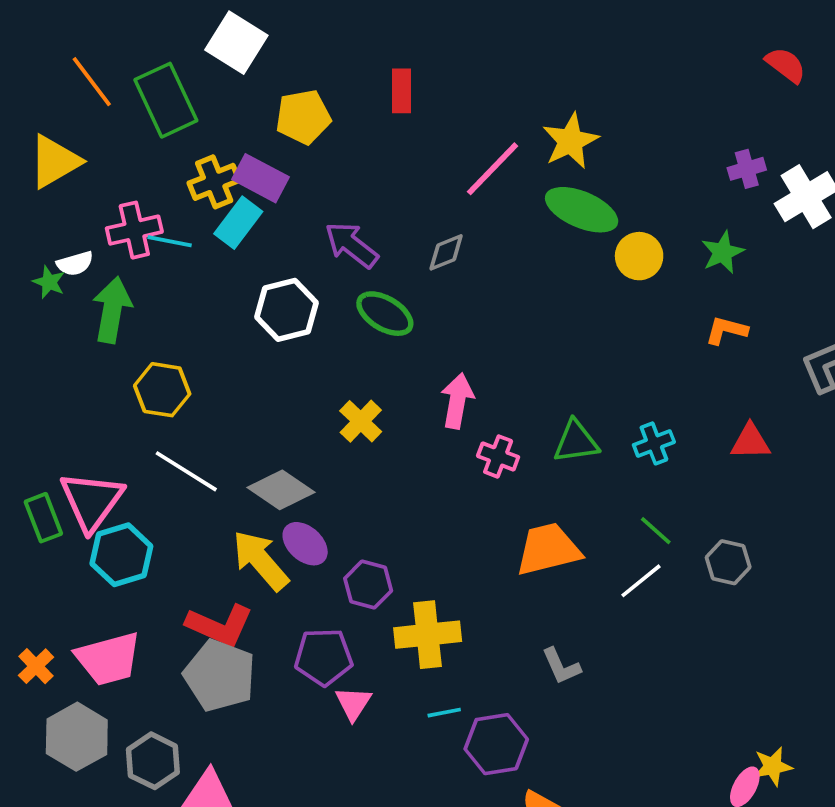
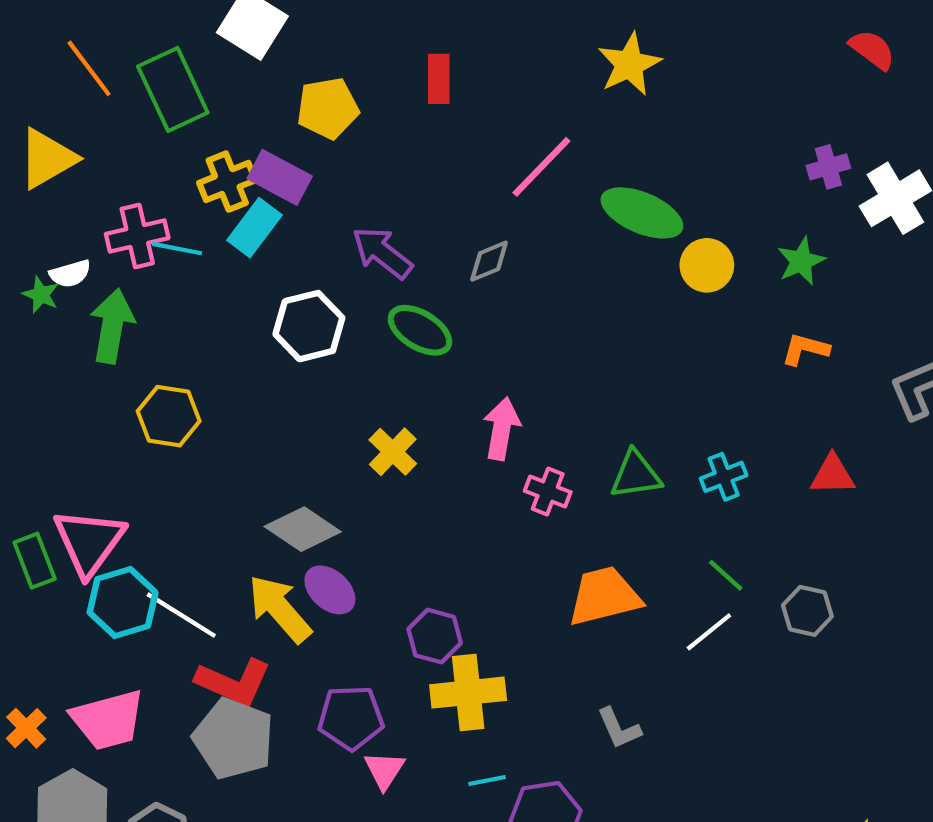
yellow star: (570, 141) -> (629, 64), moved
white line: (186, 471) -> (181, 615), moved
purple hexagon: (368, 585) -> (435, 636), moved

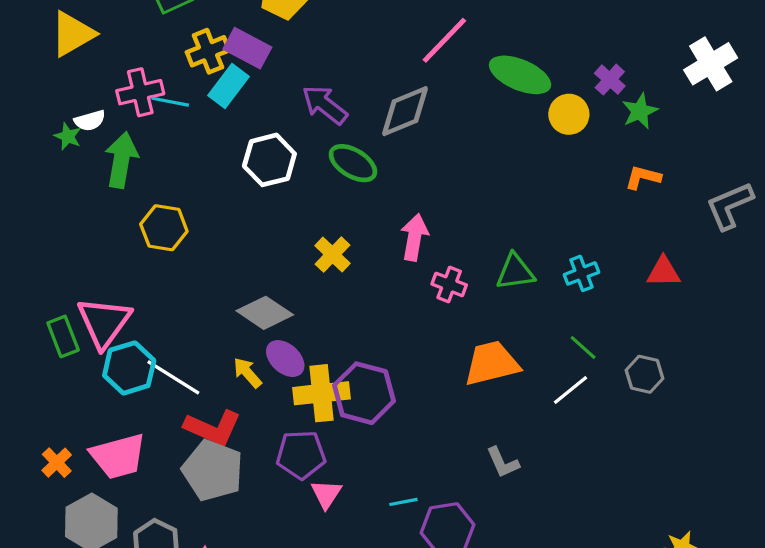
purple cross: (828, 167) -> (610, 80), moved, turned -32
gray diamond: (489, 261) -> (405, 111), size x1.6
yellow arrow: (280, 609) -> (247, 373), size x0.6
purple hexagon: (435, 636) -> (364, 393), size x1.5
yellow cross: (468, 693) -> (321, 393), moved

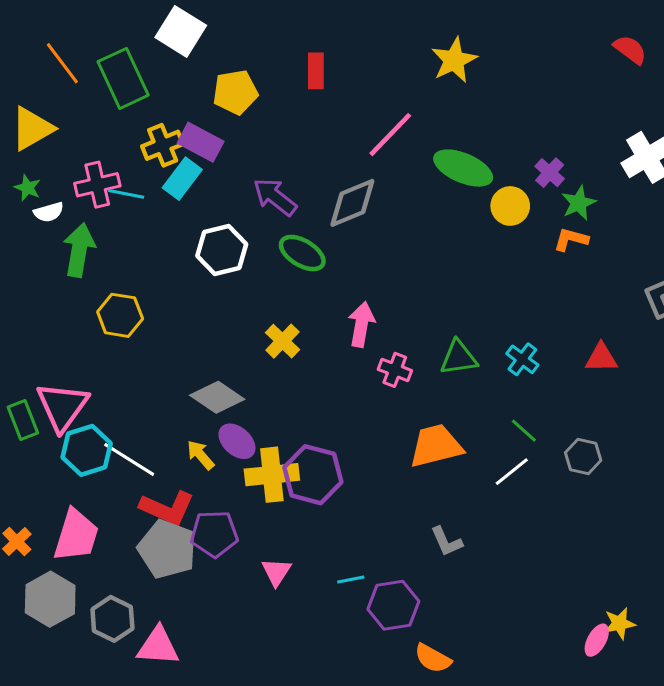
green star: (68, 136) -> (27, 188), moved
orange L-shape: (643, 177) -> (571, 239), moved
cyan cross: (581, 273) -> (522, 359), turned -32
purple pentagon: (301, 455) -> (214, 534), moved
pink trapezoid: (118, 456) -> (76, 535), turned -58

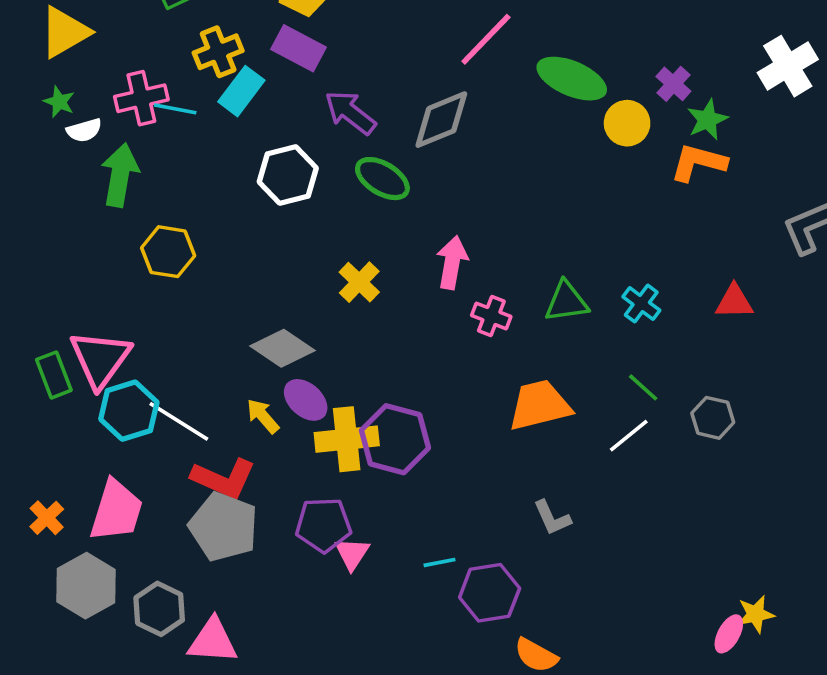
purple rectangle: (201, 142) -> (298, 48), moved
orange L-shape: (571, 239) -> (698, 162), size x1.4
purple pentagon: (214, 534) -> (323, 525), moved

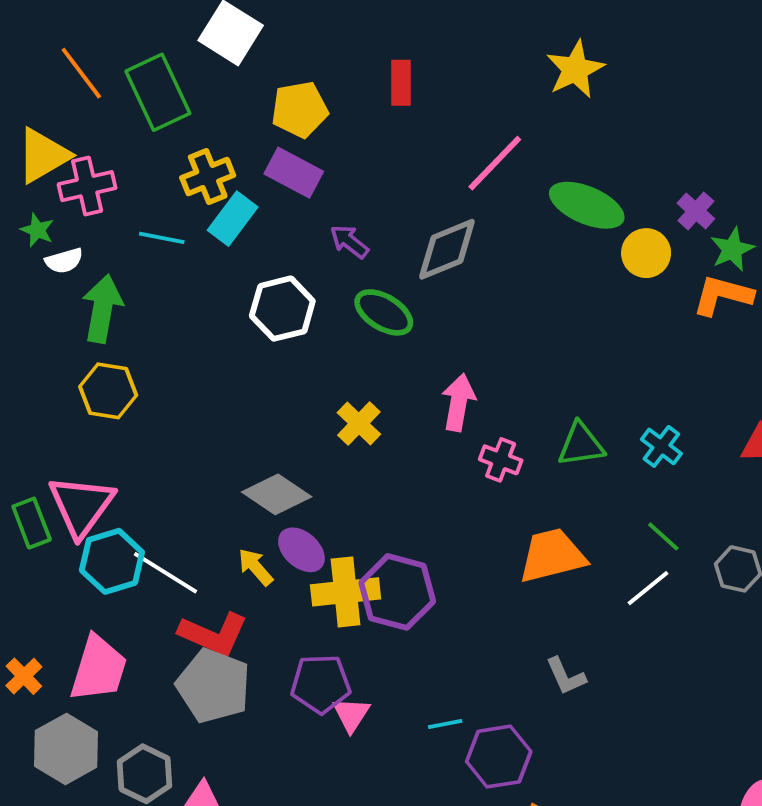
pink cross: (141, 98) -> (87, 186), moved
purple arrow: (350, 112) -> (349, 242), size x0.7
yellow hexagon: (168, 252) -> (108, 391), moved

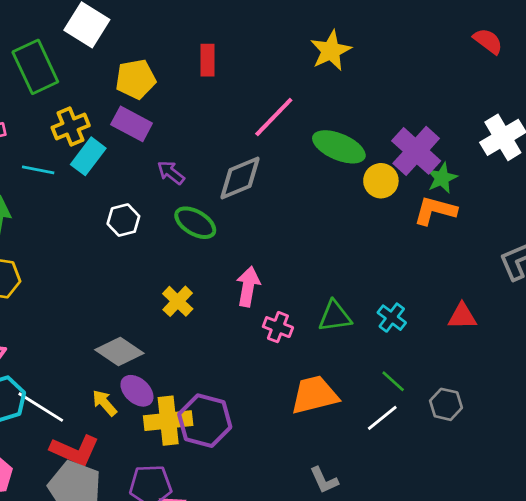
purple cross: (696, 211) -> (416, 151), size x1.8
white hexagon: (282, 309) -> (123, 220), size x0.7

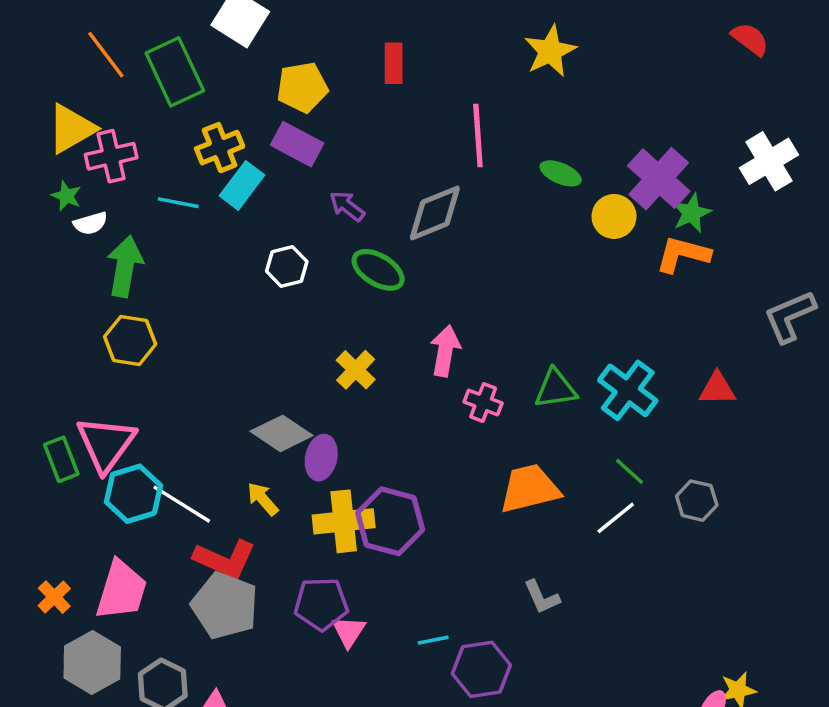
pink line: (274, 117) -> (478, 136), turned -48
green ellipse: (339, 147) -> (561, 173), size x0.6
cyan cross: (392, 318) -> (628, 390), size x1.6
purple ellipse: (137, 391) -> (321, 458), moved, turned 60

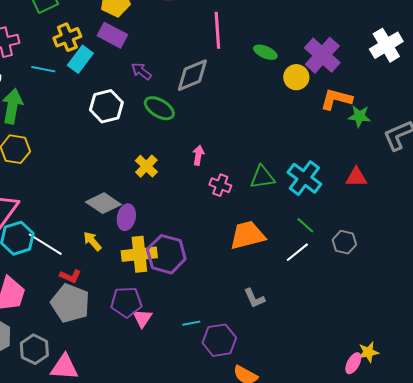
green star: (691, 213) -> (359, 116), moved, turned 30
white hexagon: (287, 266) -> (106, 106), size x1.4
pink arrow: (445, 351) -> (198, 155), size x0.7
red L-shape: (225, 559) -> (70, 276), size x0.6

